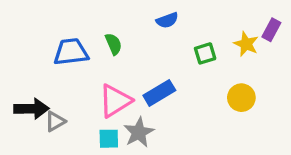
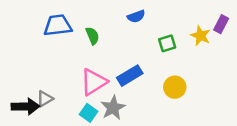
blue trapezoid: (71, 52) -> (58, 25), moved
yellow circle: (241, 98) -> (175, 87), moved
black arrow: (31, 109) -> (26, 106), moved
cyan square: (109, 139) -> (89, 113), turned 36

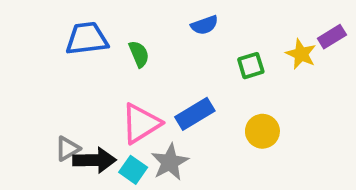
purple rectangle: (221, 24) -> (332, 37), turned 30
black arrow: (26, 106) -> (95, 160), moved

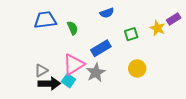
blue rectangle: (195, 114) -> (101, 48), moved
gray triangle: (67, 149) -> (41, 70), moved
gray star: (170, 162) -> (96, 73), moved
cyan square: (133, 170) -> (68, 81), moved

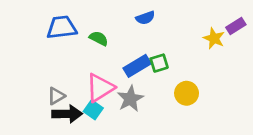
green semicircle: (73, 28) -> (99, 38), turned -40
green square: (131, 34) -> (159, 63), moved

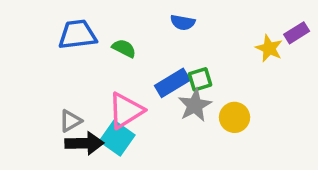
blue semicircle: (145, 18) -> (183, 22), turned 30
gray star: (130, 99) -> (195, 105), moved
cyan square: (93, 110) -> (117, 138), size x1.4

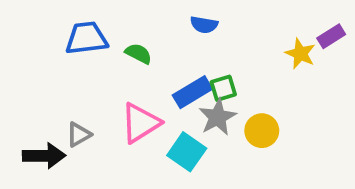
cyan square: (117, 138) -> (187, 152), moved
black arrow: (84, 143) -> (44, 156), moved

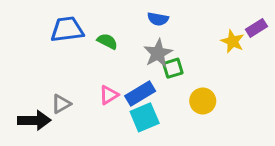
blue rectangle: (192, 92) -> (140, 94), moved
gray star: (217, 117) -> (158, 53), moved
pink triangle: (140, 123) -> (109, 95), size x0.6
cyan square: (187, 152) -> (145, 117), turned 32

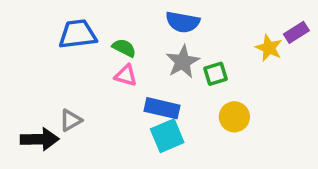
blue semicircle: (158, 19) -> (183, 22), size x1.4
green square: (173, 68) -> (215, 74), moved
blue rectangle: (140, 94) -> (162, 108), turned 44
pink triangle: (109, 95) -> (126, 75), moved, turned 48

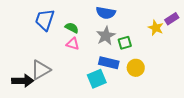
blue trapezoid: (78, 34) -> (45, 20), turned -65
blue rectangle: (162, 108) -> (109, 63), moved
gray triangle: (71, 120) -> (41, 70), size x1.5

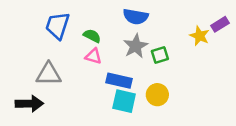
blue rectangle: (109, 63) -> (119, 81), moved
yellow circle: (136, 68) -> (157, 95), moved
gray triangle: (41, 70) -> (49, 74), moved, turned 30
cyan square: (97, 79) -> (124, 101), turned 36

